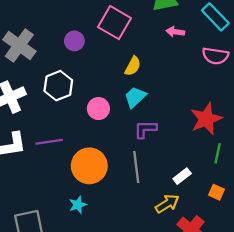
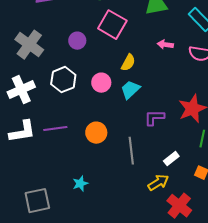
pink arrow: (175, 32) -> (165, 45), moved
pink circle: (98, 109) -> (101, 83), moved
purple L-shape: (145, 129) -> (154, 118), moved
orange circle: (89, 166) -> (96, 133), moved, size x0.7

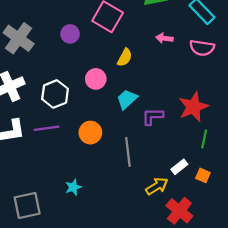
white hexagon: (63, 80) -> (55, 94), moved
cyan trapezoid: (130, 90) -> (127, 99), moved
white rectangle: (171, 159) -> (179, 167), moved

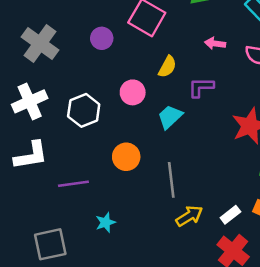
purple L-shape: (153, 116) -> (201, 87), moved
purple line: (46, 128) -> (73, 184), moved
white rectangle: (179, 167) -> (230, 215), moved
yellow arrow: (157, 186) -> (189, 216), moved

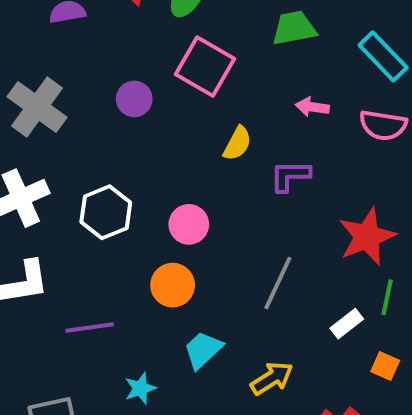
pink circle: (133, 92) -> (189, 224), moved
cyan trapezoid: (170, 117) -> (203, 350), moved
gray line: (171, 180) -> (278, 283), moved, turned 32
white rectangle: (230, 215) -> (347, 324), moved

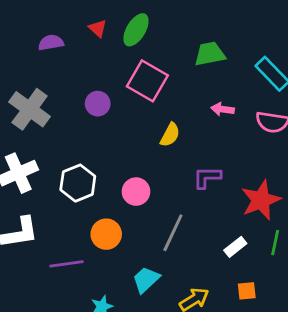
purple L-shape: (290, 176) -> (207, 177), moved
gray line: (278, 283) -> (173, 233), moved
orange circle: (173, 285) -> (106, 234), moved
white rectangle: (347, 324) -> (235, 247), moved
orange square: (385, 366) -> (247, 291), moved, turned -30

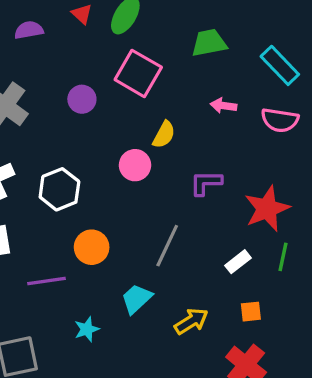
pink circle: (136, 192) -> (135, 165), moved

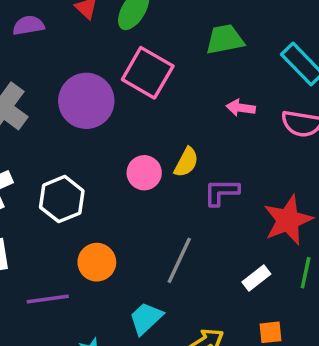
purple circle: (82, 99) -> (86, 101), size x1.8
yellow semicircle: (164, 135) -> (186, 162), moved

